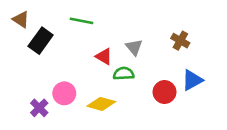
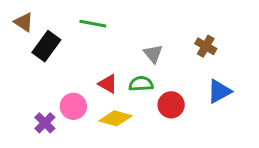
red triangle: (104, 56) -> (108, 84), moved
red circle: (164, 92) -> (171, 105), moved

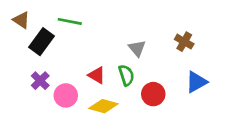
green line: (93, 24) -> (70, 21), moved
green semicircle: (141, 84) -> (126, 75), turned 75
purple cross: (45, 123) -> (40, 81), moved

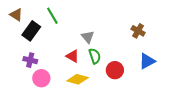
green line: (70, 21) -> (52, 16), turned 48
gray triangle: (137, 48) -> (88, 37), moved
purple cross: (40, 81) -> (30, 60), turned -32
pink circle: (66, 95) -> (41, 78), moved

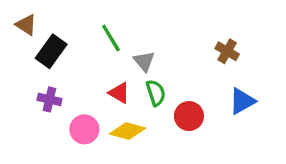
green line: (52, 16) -> (111, 38), moved
pink circle: (41, 78) -> (84, 129), moved

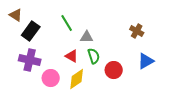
gray triangle: (144, 61) -> (87, 37), turned -48
purple cross: (49, 99) -> (30, 60), size x1.5
yellow diamond: (128, 131) -> (77, 79), turned -50

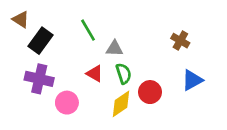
yellow diamond: (77, 79) -> (121, 104), moved

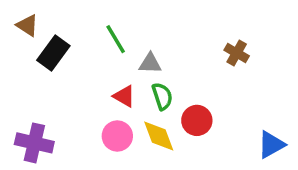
purple cross: (39, 79) -> (34, 143), moved
blue triangle: (192, 80) -> (271, 145), moved
pink circle: (67, 103) -> (117, 136), moved
yellow diamond: (121, 104) -> (159, 136), turned -76

